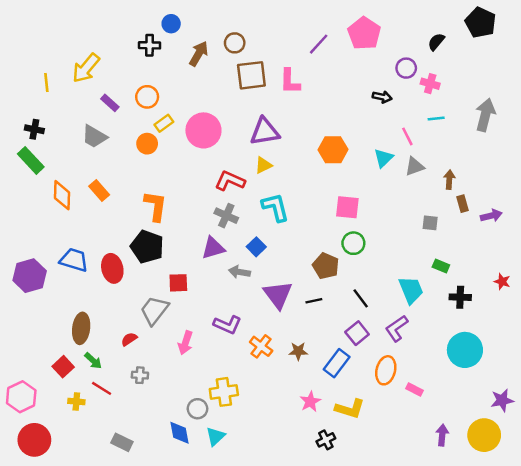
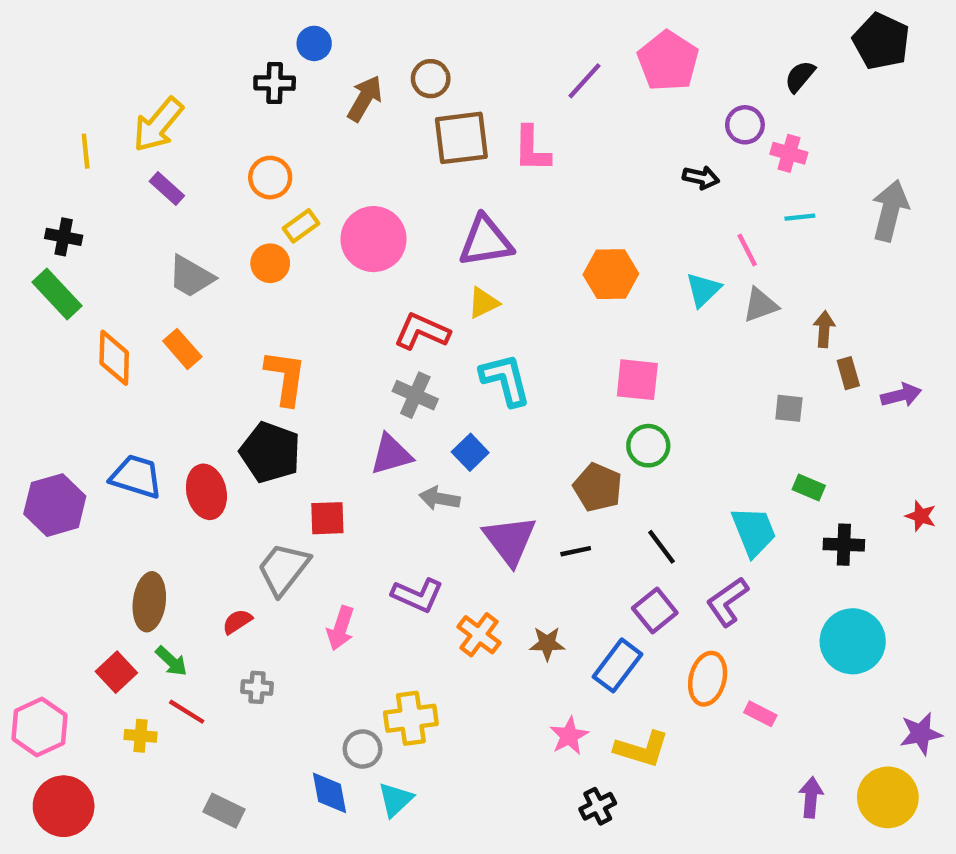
purple rectangle: (110, 103) -> (167, 189), moved
gray trapezoid: (94, 136) -> (191, 276), moved

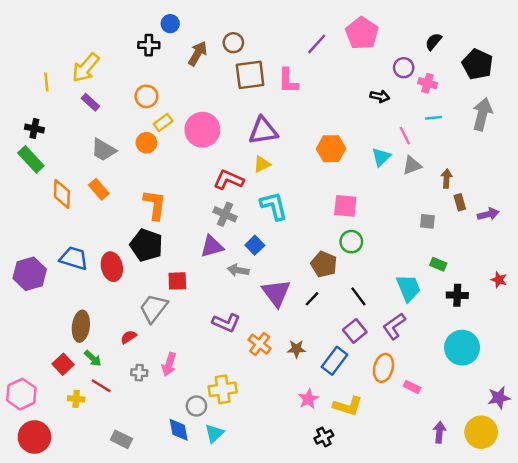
black pentagon: (881, 41) -> (478, 64), moved
black line: (576, 551) -> (312, 299), turned -35
pink arrow: (341, 628) -> (169, 364), moved

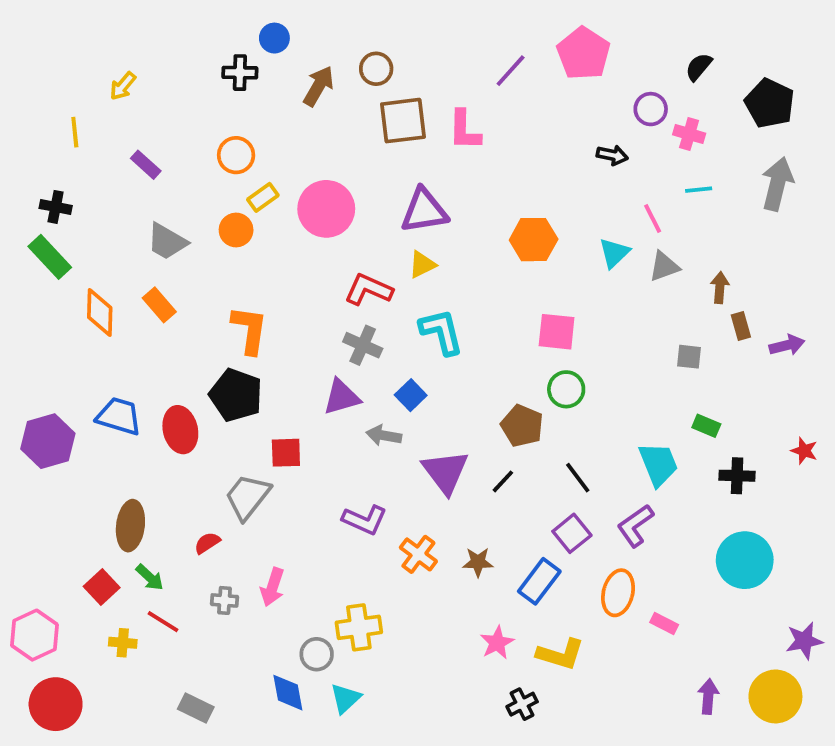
yellow arrow: (86, 68) -> (123, 86), moved, size x0.6

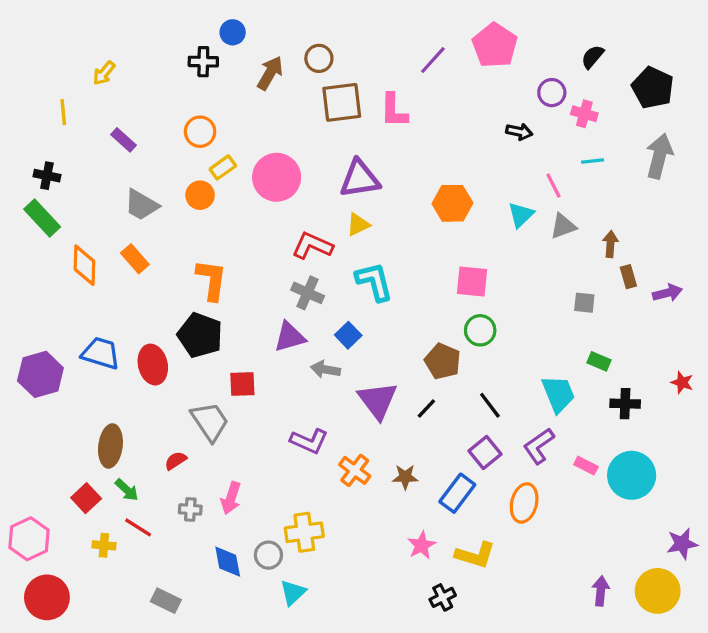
gray trapezoid: (248, 497) -> (210, 422), turned 108
pink rectangle: (664, 624) -> (586, 466), moved
blue diamond: (288, 693) -> (228, 562), moved

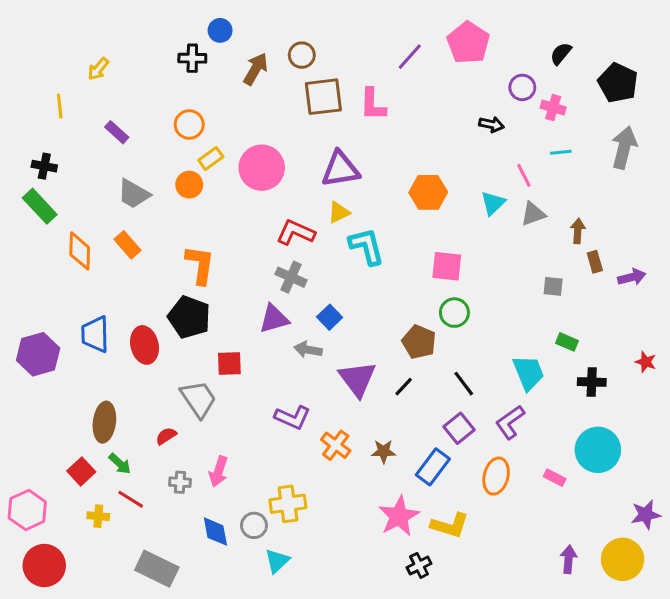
cyan L-shape: (374, 281) -> (367, 246), moved
blue trapezoid: (101, 353) -> (95, 334), turned -108
pink rectangle: (586, 466) -> (555, 478), moved
pink star: (422, 545) -> (399, 516), size x1.5
gray rectangle: (166, 601) -> (157, 569), size x1.5

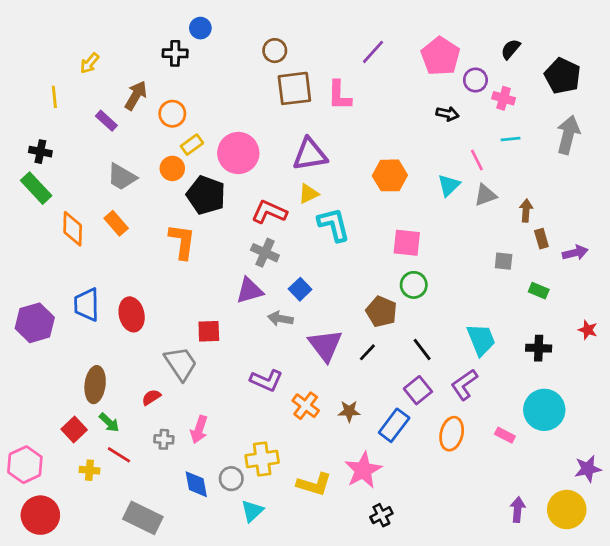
pink pentagon: (468, 43) -> (440, 56), moved
brown arrow: (256, 69) -> (136, 95), moved
black pentagon: (189, 317) -> (206, 195), moved
green rectangle: (567, 342) -> (539, 291), moved
yellow L-shape: (450, 525) -> (314, 484), moved

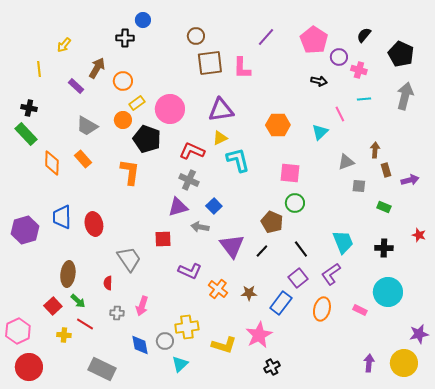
gray triangle: (485, 195) -> (346, 162), moved
red square: (209, 331) -> (163, 239), moved
red semicircle: (151, 397) -> (108, 283), turned -56

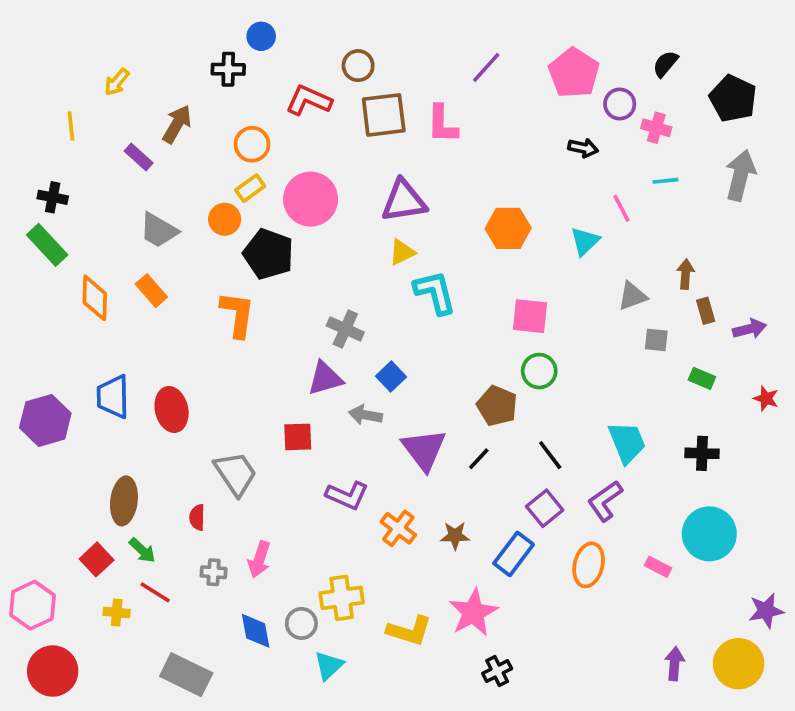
orange circle: (123, 81) -> (252, 144), moved
red L-shape: (192, 151) -> (309, 100), moved
red star: (419, 235) -> (766, 398), moved

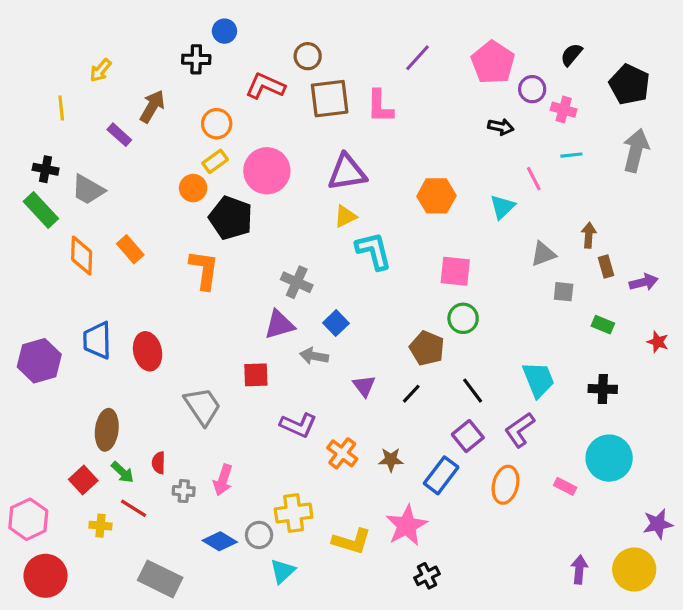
gray trapezoid: (159, 230) -> (88, 190), moved
purple triangle: (424, 450) -> (364, 386), size x0.6
red semicircle: (197, 517) -> (159, 463), moved
blue diamond: (256, 631) -> (220, 541), turned -48

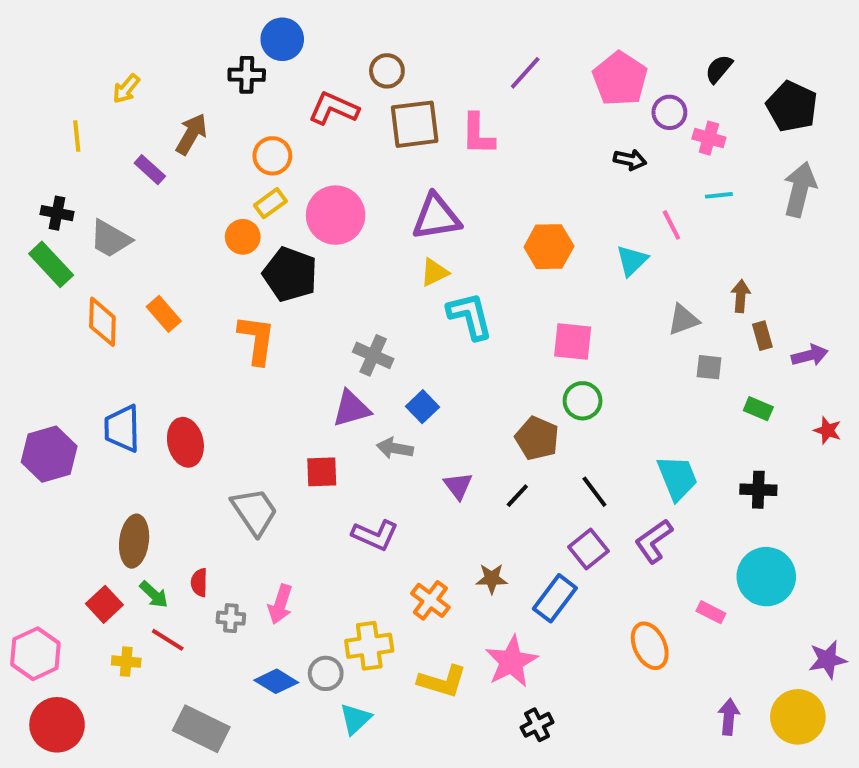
blue circle: (224, 31) -> (282, 39), size x1.4
orange cross: (342, 453) -> (430, 600), moved
orange ellipse: (505, 485) -> (650, 646), moved, turned -39

